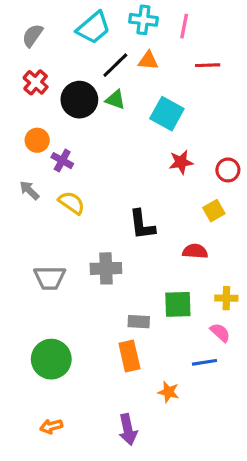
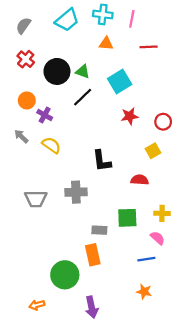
black line: (115, 65) -> (83, 97), moved
cyan square: (167, 114) -> (120, 82), turned 30
green circle: (51, 359) -> (65, 275), moved
orange star: (168, 392) -> (144, 292), moved

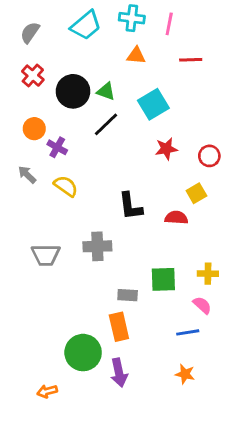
red semicircle: (140, 180) -> (176, 218), moved
purple arrow: (92, 307) -> (119, 373), moved

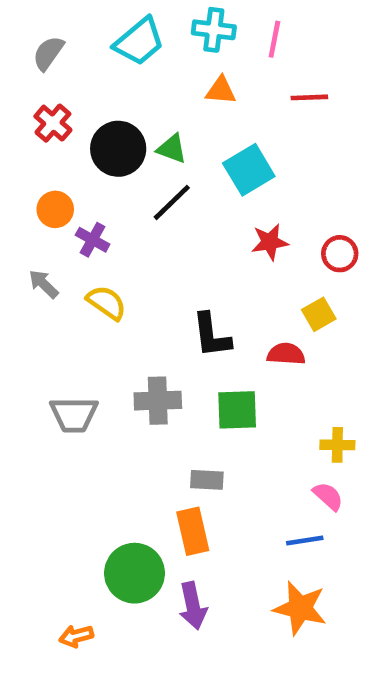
green square: (163, 279) -> (237, 410), moved
orange star: (185, 374) -> (300, 608), size x1.6

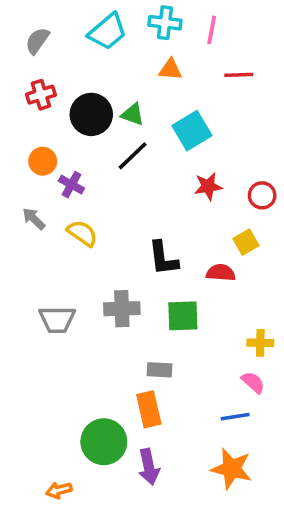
red cross: (53, 123) -> (41, 95), turned 32

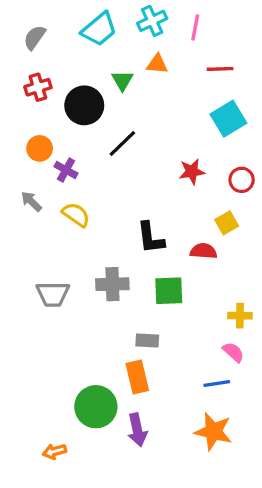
cyan cross: (165, 23) -> (152, 21), turned -32
green triangle: (133, 114) -> (122, 81), moved, turned 40
cyan square: (192, 131) -> (228, 119), moved

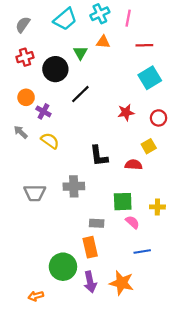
green square: (169, 291) -> (123, 202), moved
pink semicircle: (233, 352) -> (132, 222), moved
orange star: (213, 432) -> (122, 283), moved

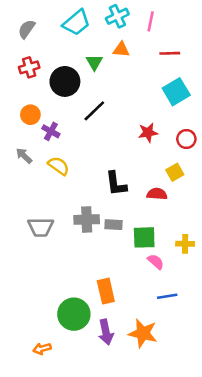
gray rectangle: (97, 223) -> (114, 225), moved

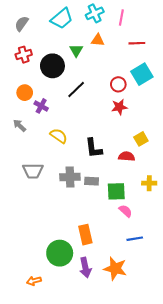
red circle: (186, 139) -> (118, 84), moved
yellow semicircle: (59, 166) -> (59, 136), moved
gray trapezoid: (41, 227) -> (33, 171), moved
yellow cross: (185, 244) -> (149, 183), moved

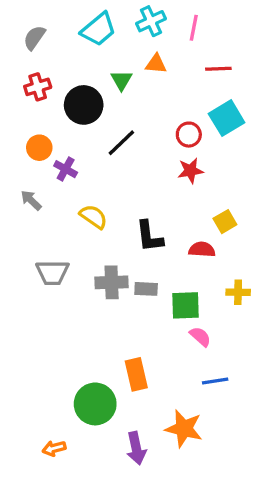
purple arrow: (85, 268) -> (136, 448), moved

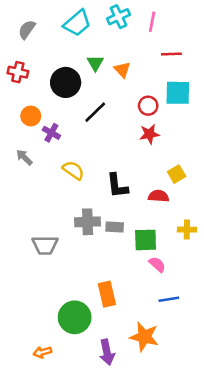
orange triangle: (156, 64) -> (122, 70), moved, turned 42
red cross: (38, 87) -> (18, 72), moved, turned 30
cyan square: (227, 118) -> (178, 93), turned 32
gray trapezoid: (52, 273) -> (45, 245), moved

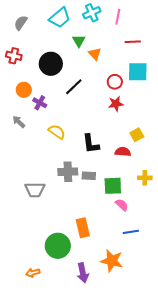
green triangle: (95, 63) -> (79, 41), moved

